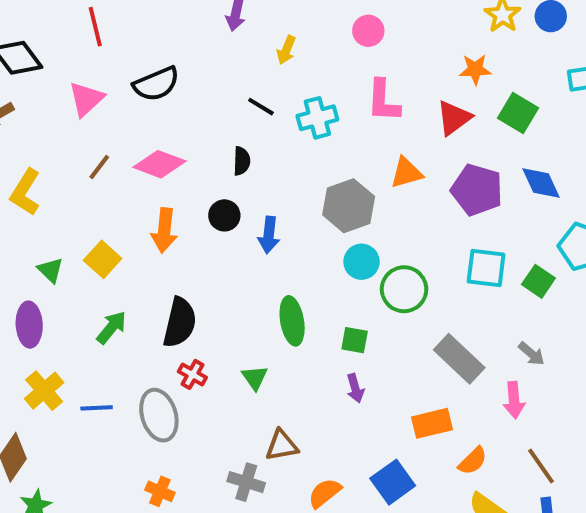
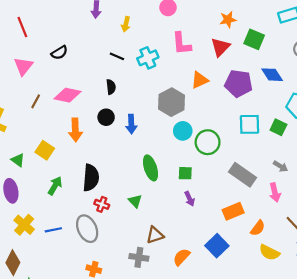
black semicircle: (156, 84) -> (59, 53), size x0.7

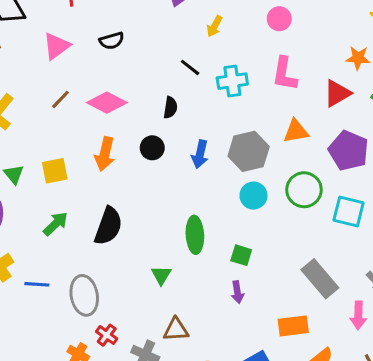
blue arrow: (131, 124) -> (200, 154), moved
green circle: (208, 142) -> (304, 190), moved
yellow square: (45, 150) -> (55, 171), turned 30
red cross: (102, 204) -> (107, 335), moved

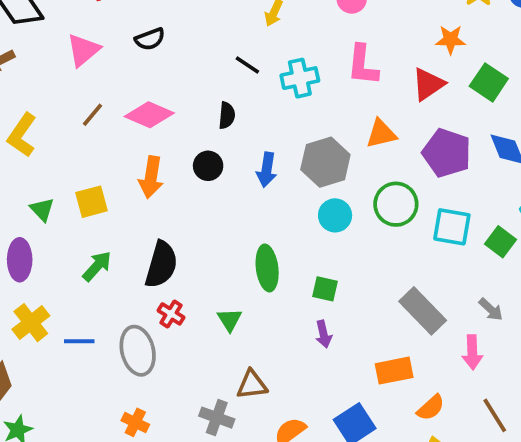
red cross: (107, 335) -> (171, 314), moved

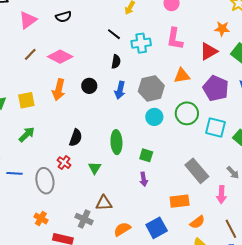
black semicircle: (227, 115) -> (116, 62), moved
black semicircle: (161, 264) -> (76, 138), moved, size x0.7

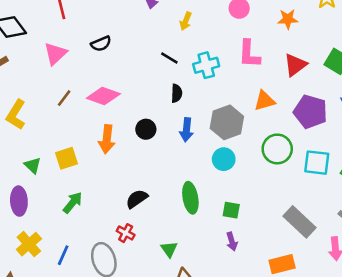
orange star: (222, 29) -> (288, 19), moved
cyan circle: (154, 117) -> (224, 159), moved
black semicircle: (76, 138) -> (137, 199), turned -138
green triangle: (95, 168) -> (169, 249), moved
blue line: (15, 173) -> (63, 255), turned -63

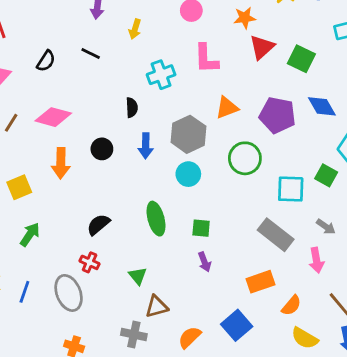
black semicircle: (101, 44) -> (46, 61), turned -30
black line: (169, 58) -> (91, 54), moved
red triangle: (295, 65) -> (262, 47), moved
cyan square: (317, 163) -> (291, 189), moved

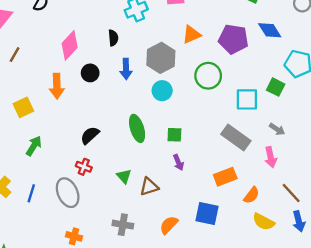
pink diamond: (53, 117) -> (70, 45), moved, turned -60
brown triangle: (157, 307) -> (149, 187), moved
blue square: (237, 325) -> (207, 213), turned -35

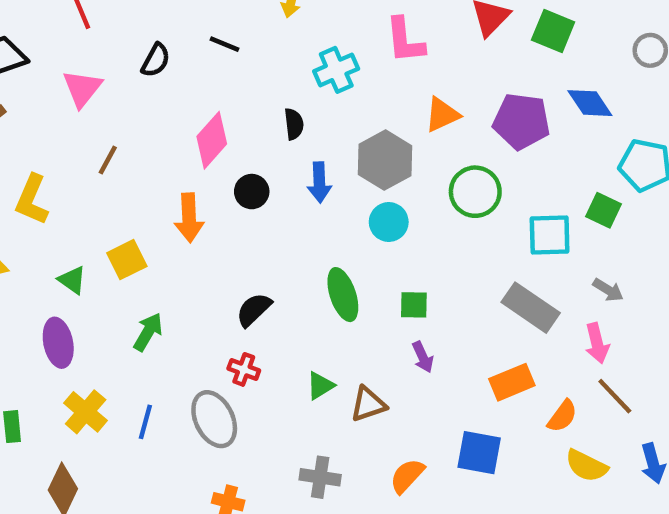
green triangle: (124, 176) -> (320, 386), turned 42
brown line: (291, 193) -> (615, 396), moved

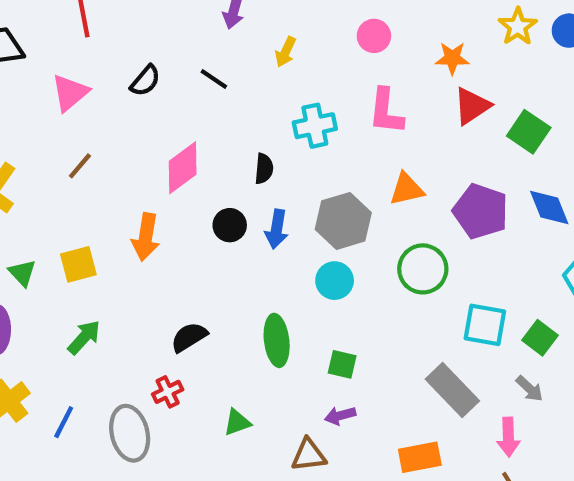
black circle: (252, 192) -> (230, 225), moved
green square: (604, 210) -> (540, 338), moved
purple arrow: (423, 357) -> (340, 416), turned 88
red cross: (244, 369) -> (168, 392), turned 32
brown triangle: (368, 404) -> (309, 455), moved

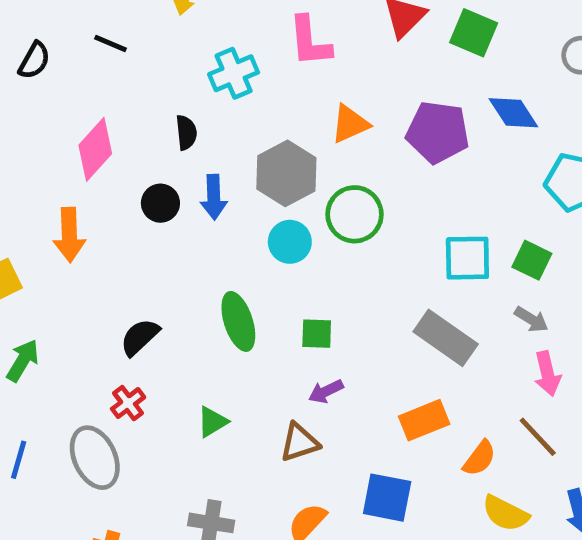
green circle: (423, 269) -> (355, 214), moved
pink arrow: (508, 437) -> (547, 374), moved

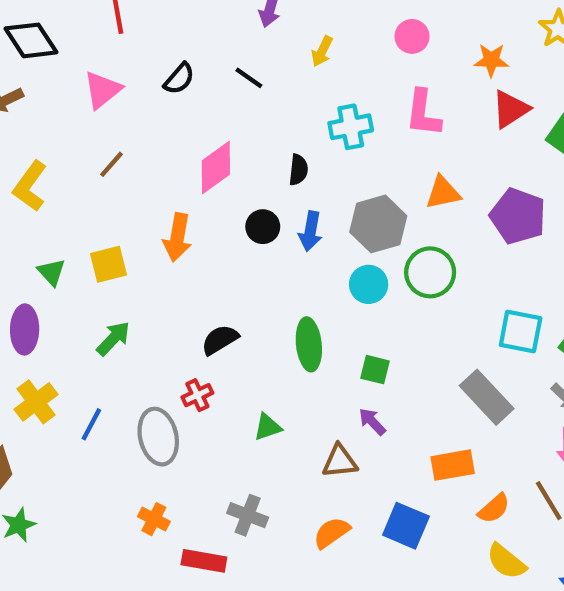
purple arrow: (326, 391) -> (372, 422), turned 60

